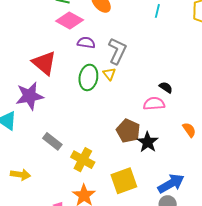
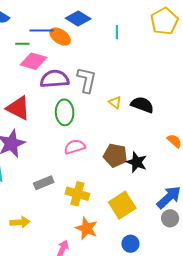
purple semicircle: (86, 43) -> (55, 79), size x1.6
yellow triangle: (109, 74) -> (115, 102), moved
black semicircle: (166, 87) -> (142, 105), size x1.6
pink semicircle: (154, 104) -> (75, 147), moved
gray rectangle: (52, 141) -> (44, 183), turned -48

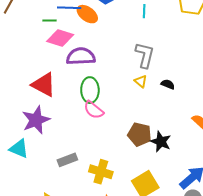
gray L-shape: (87, 80) -> (145, 55), moved
black semicircle: (142, 105) -> (168, 84), size x0.6
pink semicircle: (75, 147) -> (94, 110), moved, turned -125

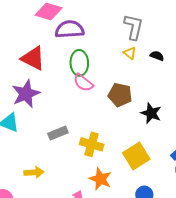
brown pentagon: (140, 134) -> (120, 95), moved

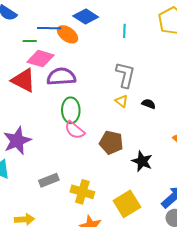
red triangle: (33, 58) -> (23, 80), moved

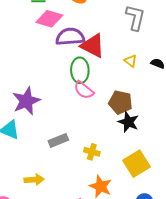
gray L-shape: (125, 75) -> (135, 18), moved
red triangle: (23, 80) -> (93, 46), moved
black star: (142, 161) -> (128, 122), moved
yellow cross: (82, 192) -> (92, 152), size x0.7

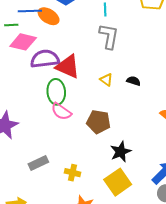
black star: (128, 122) -> (121, 152), moved, turned 30

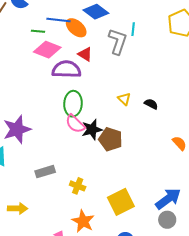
gray L-shape: (109, 36) -> (118, 42), moved
red triangle: (68, 67) -> (85, 54), moved, size x0.6
black star: (121, 152) -> (92, 130), moved

